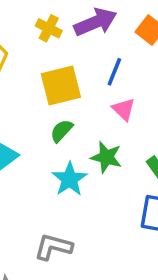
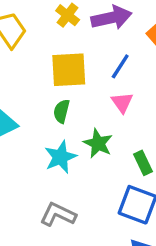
green semicircle: (62, 131) -> (61, 111), turned -40
gray L-shape: (53, 247) -> (58, 214), moved

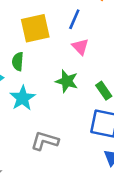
green semicircle: (61, 111) -> (18, 61), moved
cyan star: (60, 157) -> (23, 98), moved

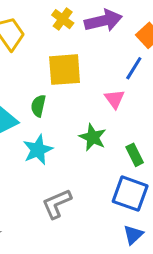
blue line: (74, 19) -> (134, 68), moved
gray L-shape: (45, 141) -> (57, 204), turned -48

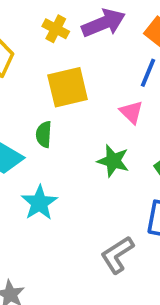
cyan star: (38, 150) -> (39, 203), moved
gray L-shape: (57, 204) -> (117, 255), moved

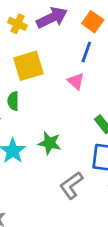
green star: (113, 161) -> (50, 143), moved

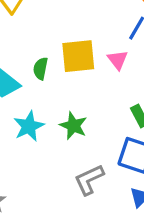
yellow square: (28, 66) -> (78, 56), moved

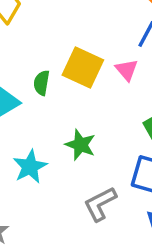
yellow square: (78, 56) -> (83, 67), turned 33
cyan star: (29, 126) -> (30, 167), moved

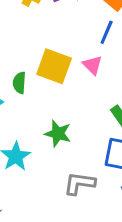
gray L-shape: (100, 204) -> (79, 183), turned 40

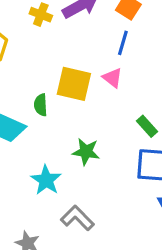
gray L-shape: (79, 183) -> (77, 218), moved, turned 44

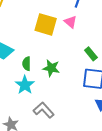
green semicircle: (41, 105) -> (27, 64), moved

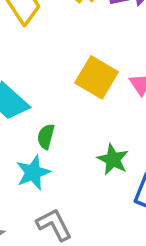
green star: (51, 68) -> (113, 159), moved

